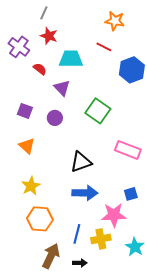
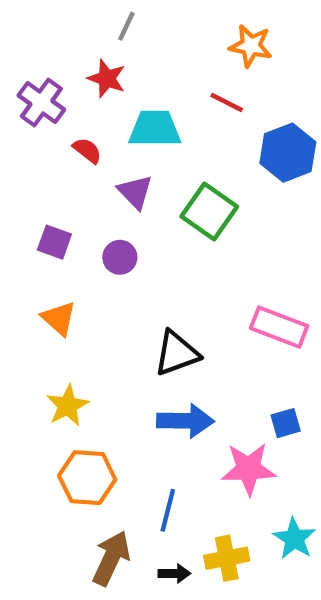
gray line: (44, 13) -> (126, 26), moved
green square: (98, 111) -> (209, 212), moved
yellow cross: (101, 239) -> (227, 558), moved

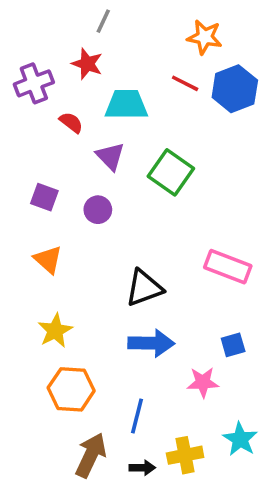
purple cross: (41, 102) -> (34, 83), turned 33
blue hexagon: (288, 153) -> (235, 89), moved
pink star: (249, 469) -> (203, 382), size x0.7

